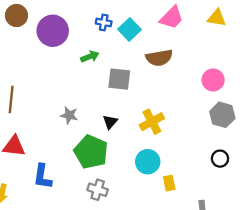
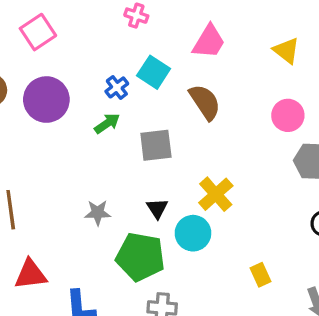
yellow triangle: (217, 18) -> (286, 51), moved, turned 42
blue cross: (104, 22) -> (117, 87), moved, turned -35
brown semicircle: (159, 58) -> (205, 102), turned -100
cyan circle: (148, 162) -> (193, 233), moved

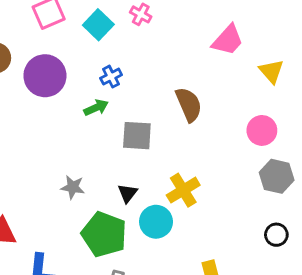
pink trapezoid: (209, 42) -> (228, 40), moved
cyan square: (154, 72) -> (98, 25), moved

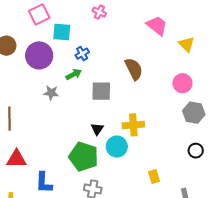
cyan square: (98, 25) -> (62, 32), moved, turned -36
pink trapezoid: (228, 40) -> (157, 26), turned -90
gray star: (73, 187) -> (51, 93), moved
yellow cross: (183, 190) -> (133, 125), turned 30

